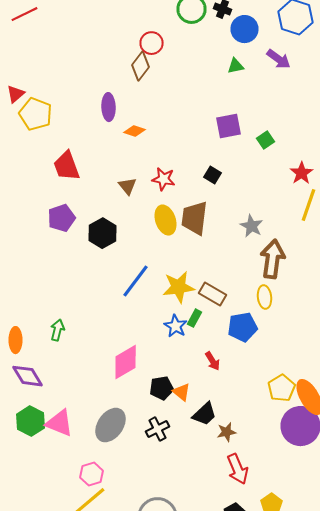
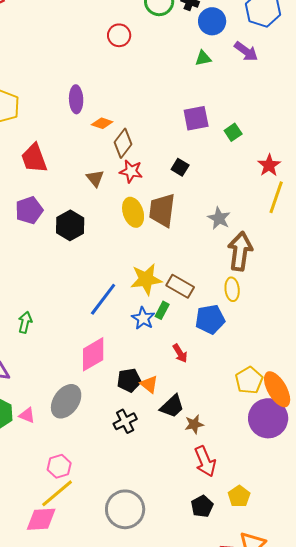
brown diamond: (140, 66) -> (123, 143), moved
blue line: (136, 281) -> (103, 299), moved
pink triangle: (60, 423) -> (27, 415), size x0.6
gray ellipse: (110, 425) -> (66, 401), moved

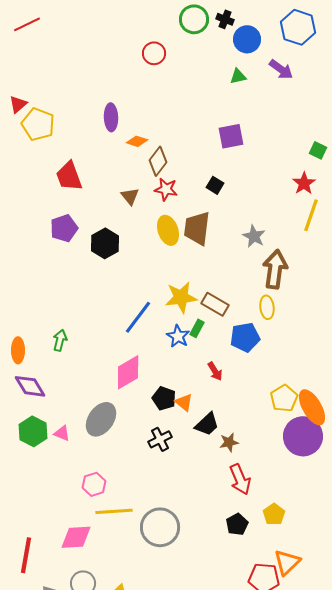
green square: (233, 132) -> (318, 150), moved, turned -30
black pentagon: (129, 380) -> (164, 398), turned 30
yellow line: (57, 493) -> (114, 511), moved, turned 36

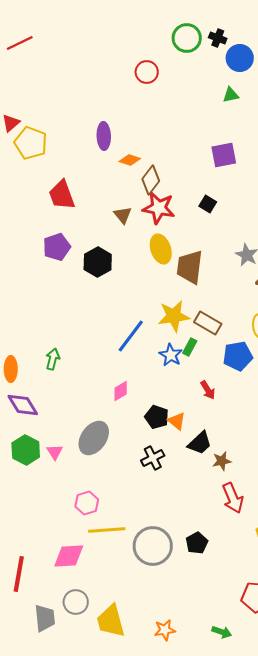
red star: (166, 189) -> (159, 208), size x1.4
brown trapezoid: (197, 228) -> (190, 267), moved
pink diamond: (128, 372) -> (121, 391), size x0.6
pink triangle: (62, 433) -> (55, 452), turned 36
black pentagon: (237, 524) -> (197, 543), moved

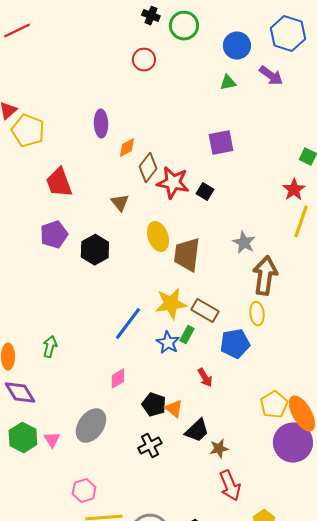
black cross: (218, 38) -> (151, 16), moved
orange diamond: (130, 160) -> (127, 148), turned -45
red star: (159, 208) -> (173, 183), moved

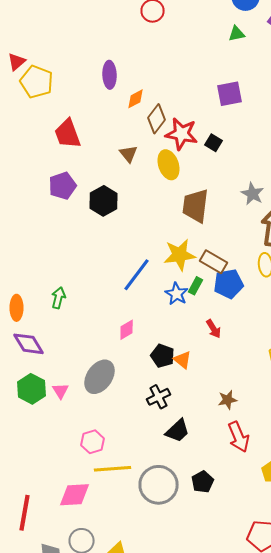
yellow ellipse: (158, 237) -> (168, 165), moved
blue pentagon: (235, 344) -> (228, 284), moved
black trapezoid: (197, 431) -> (178, 431), moved

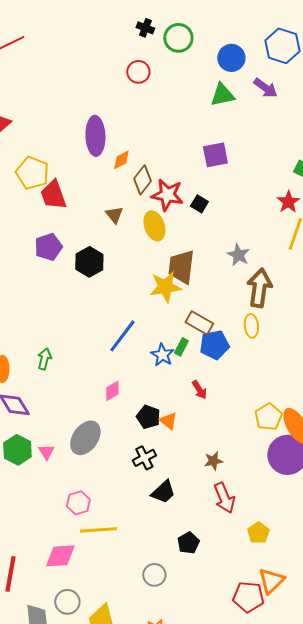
green triangle: (236, 34) -> (222, 95), size x1.5
purple ellipse: (110, 75) -> (95, 136), size x1.4
yellow pentagon: (36, 82) -> (32, 173), moved
yellow star: (180, 255) -> (165, 287), moved
gray circle: (158, 485) -> (154, 575), moved, size x0.6

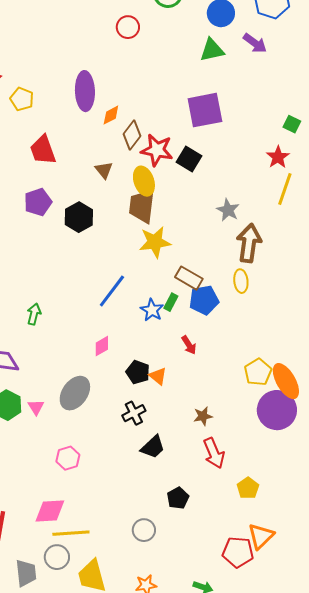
purple square: (215, 155) -> (205, 110), size x1.4
yellow pentagon: (32, 173) -> (22, 99), moved, size x0.7
black square: (199, 204) -> (189, 159), size x1.4
brown trapezoid: (181, 267) -> (142, 206), moved
yellow line: (98, 530) -> (71, 533), moved

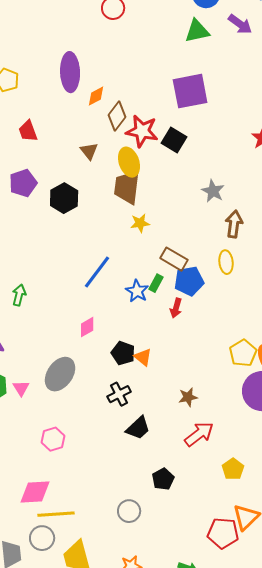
red trapezoid: (43, 150) -> (28, 131), size x0.7
yellow star: (155, 242) -> (140, 223), size x0.6
brown arrow: (249, 243) -> (234, 224), size x0.7
red arrow: (189, 345) -> (176, 308), moved, turned 48
red arrow: (214, 453) -> (199, 434), turned -104

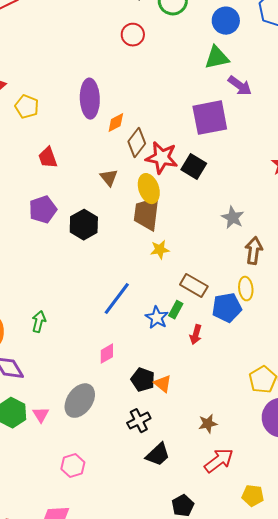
purple arrow: (240, 24) -> (240, 86), moved
blue pentagon: (189, 281) -> (227, 308), moved
yellow pentagon: (233, 469) -> (253, 496), turned -30

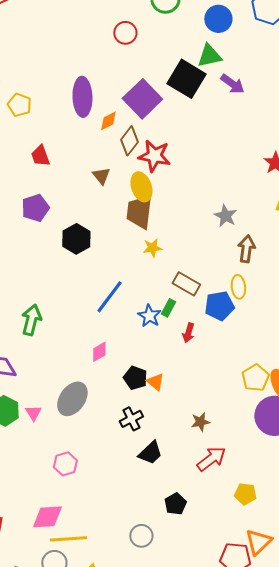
purple square: (210, 118) -> (142, 99), moved, turned -33
black square: (194, 167) -> (186, 79), moved, size x1.5
black hexagon: (84, 225) -> (76, 239), moved
green arrow: (39, 322) -> (31, 320), size x1.4

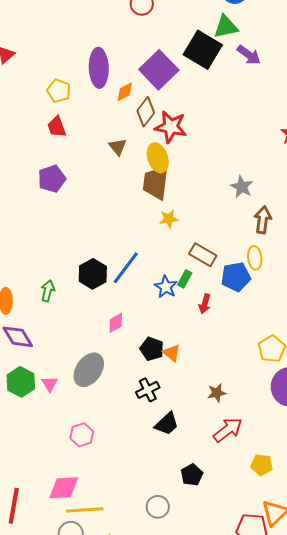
yellow pentagon: (19, 105) -> (59, 91), moved
black hexagon: (76, 239) -> (93, 274), moved
green arrow: (31, 320) -> (48, 291), size x0.7

